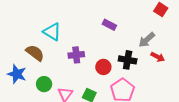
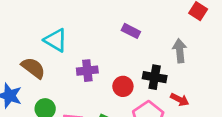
gray arrow: (147, 40) -> (180, 51), turned 126
red arrow: (158, 57) -> (180, 100), moved

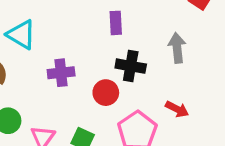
purple rectangle: (131, 31) -> (116, 23), turned 60
black cross: (155, 77) -> (131, 66), moved

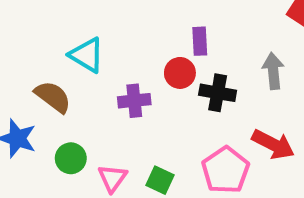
red circle: (106, 93) -> (180, 73), moved
red arrow: (177, 109) -> (273, 144), size x1.5

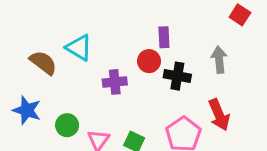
brown semicircle: (53, 97) -> (43, 63), moved
red arrow: (273, 144) -> (219, 115), turned 40

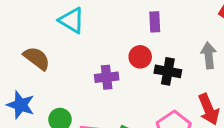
purple rectangle: (164, 37) -> (155, 22), moved
cyan triangle: (79, 48) -> (72, 20), moved

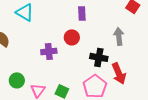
black cross: (168, 71) -> (99, 57), moved

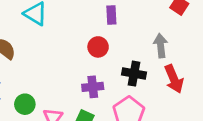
purple cross: (49, 51) -> (93, 87), moved
red arrow: (119, 73) -> (174, 79), moved

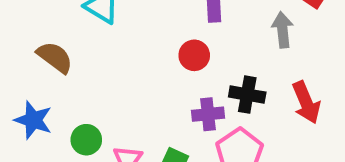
gray arrow: (161, 46) -> (283, 30), moved
purple cross: (93, 87) -> (208, 114), moved

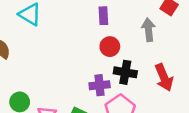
red circle: (194, 55) -> (110, 47), moved

